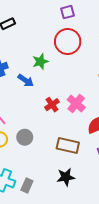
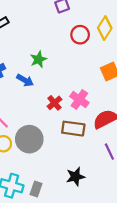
red circle: (68, 42) -> (80, 35), moved, size x0.7
gray circle: (25, 137) -> (29, 139), size x1.6
brown rectangle: (68, 146) -> (73, 129), moved

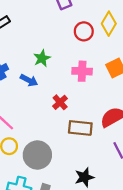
pink cross: (79, 99) -> (82, 71), moved, turned -30
gray circle: (29, 139) -> (37, 155), moved

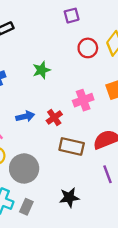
pink cross: (82, 71) -> (83, 100), moved, turned -30
blue arrow: (29, 80) -> (25, 116), moved, turned -48

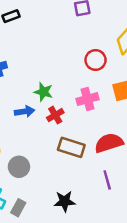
red circle: (88, 48) -> (96, 60), moved
green star: (41, 70) -> (43, 92), moved, turned 30
gray circle: (24, 168) -> (19, 167), size x0.7

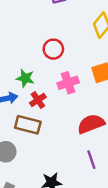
red circle: (96, 60) -> (53, 49), moved
brown rectangle: (71, 147) -> (28, 125), moved

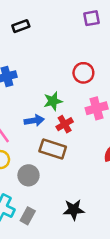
green star: (25, 78) -> (53, 101), turned -30

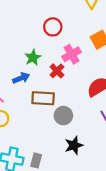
red cross: (65, 124) -> (57, 71), moved
gray circle: (28, 175) -> (63, 116), moved

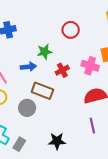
pink cross: (72, 54) -> (90, 66), moved, turned 30
gray circle: (63, 116) -> (27, 108), moved

